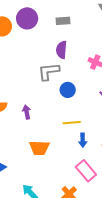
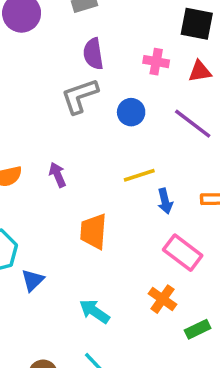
blue circle: (68, 90) -> (131, 112), moved
orange trapezoid: (39, 148) -> (93, 231), turned 105

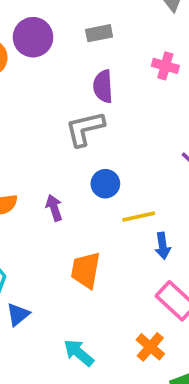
pink cross: (156, 62) -> (165, 66), moved
blue circle: (131, 112) -> (105, 184), moved

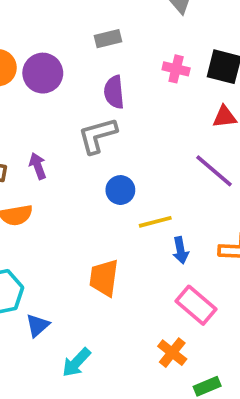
purple circle: (33, 37) -> (43, 73), moved
purple arrow: (54, 208) -> (38, 166), moved
cyan arrow: (79, 353) -> (76, 363), moved, turned -84

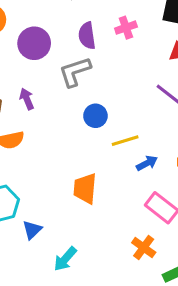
pink cross: (176, 69) -> (126, 28), moved, turned -30
purple circle: (43, 73) -> (34, 43), moved
blue arrow: (181, 250) -> (147, 163), turned -105

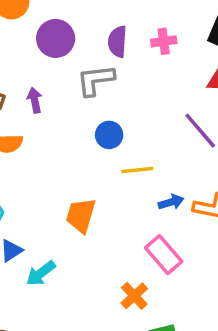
blue arrow: (147, 163) -> (171, 202), moved
cyan arrow: (65, 259) -> (41, 273), moved

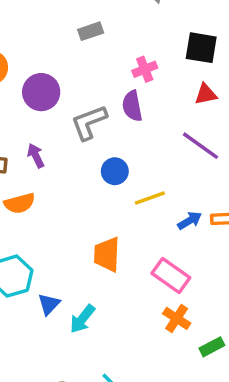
purple semicircle: (117, 42) -> (132, 106), moved
pink rectangle: (164, 255) -> (171, 275), moved

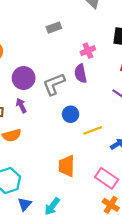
purple circle: (41, 92) -> (24, 78), moved
blue triangle: (49, 304) -> (25, 204), moved

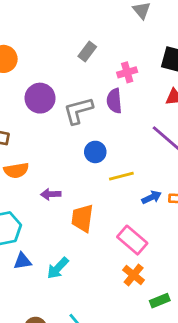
gray rectangle: (54, 28) -> (87, 52), moved, turned -40
purple arrow: (21, 106) -> (51, 194), moved, turned -72
blue triangle: (25, 204) -> (22, 261), turned 32

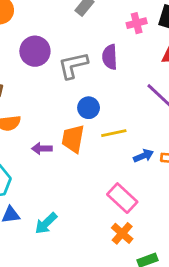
pink cross: (127, 72) -> (137, 23), moved
orange trapezoid: (82, 218) -> (73, 139), moved

